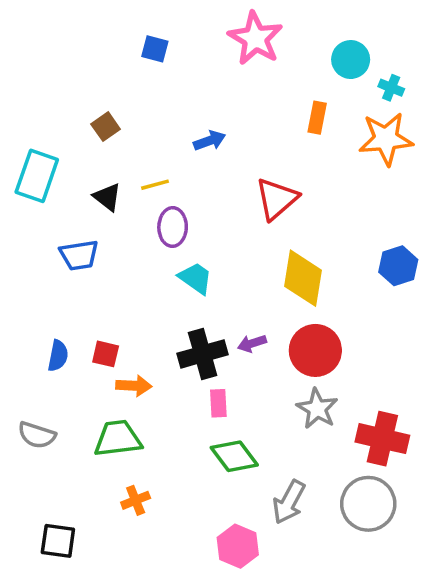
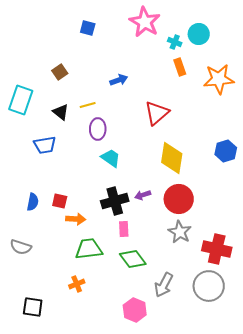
cyan cross: (391, 88) -> (175, 42), moved
orange rectangle: (317, 118) -> (180, 67), turned -30
green trapezoid: (118, 439) -> (89, 249), moved

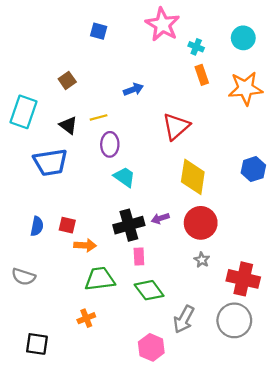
cyan circle: (199, 34) -> (243, 38), moved
blue trapezoid: (45, 145) -> (50, 162), size x1.4
gray star: (180, 232) -> (202, 260), size x0.6

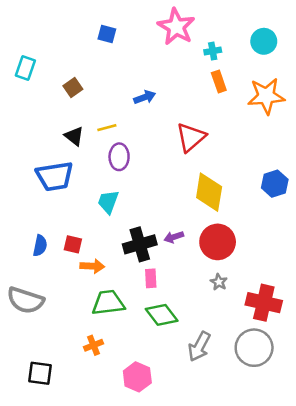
cyan cross: (196, 47) -> (213, 51), turned -32
cyan rectangle: (23, 112) -> (25, 68), moved, size x0.7
cyan trapezoid: (124, 177) -> (108, 202), moved, turned -105
gray semicircle: (23, 277) -> (25, 300), size x1.4
pink hexagon: (151, 347) -> (137, 377), moved

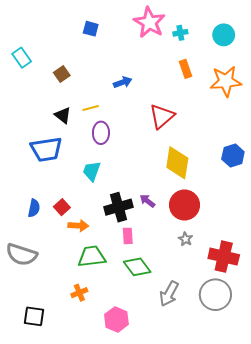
cyan cross: (213, 51) -> (180, 33), moved
cyan rectangle: (25, 68) -> (22, 58), turned -54
purple arrow: (174, 237) -> (147, 201), turned 56
red square: (73, 244) -> (62, 207), turned 35

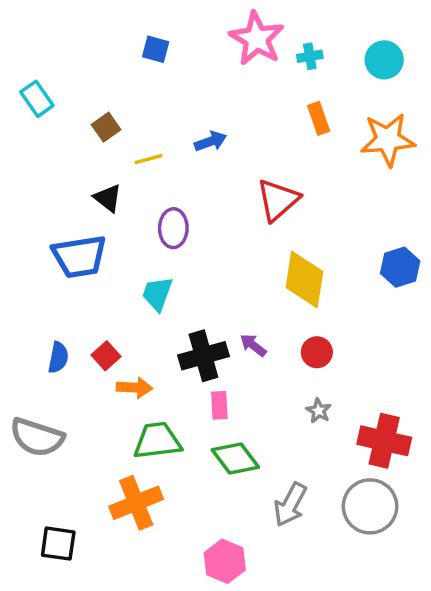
yellow line: (91, 108) -> (149, 159), moved
red circle: (184, 205) -> (317, 352), size x0.6
orange cross: (79, 293) -> (136, 503), size x1.8
pink hexagon: (116, 319) -> (225, 561), moved

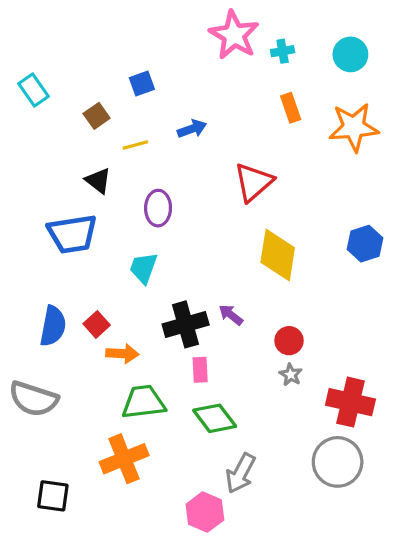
blue square: (156, 49) -> (142, 84), moved, turned -35
red circle: (317, 352) -> (289, 341), moved
blue semicircle: (58, 358) -> (53, 326), size x1.4
gray arrow: (290, 505) -> (241, 473), moved

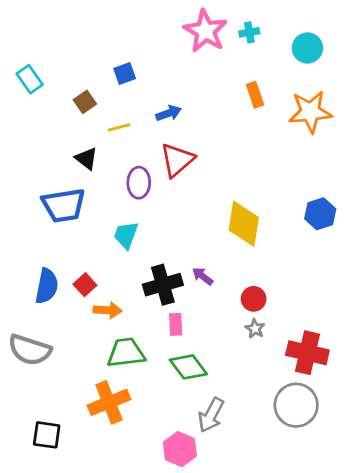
cyan cross: (283, 51) -> (249, 32), moved
red triangle: (253, 182) -> (177, 160), moved

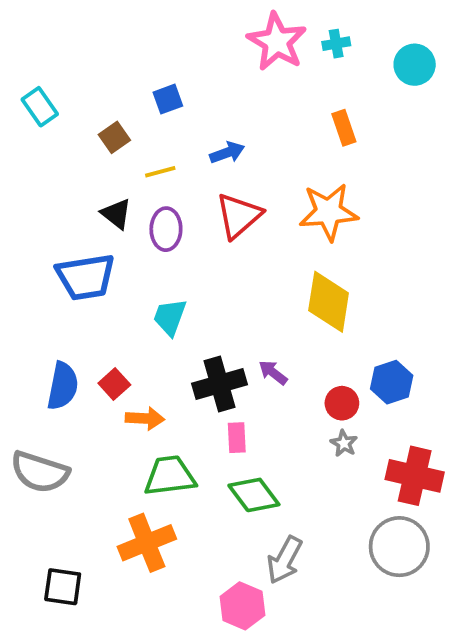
orange star: (310, 112) -> (329, 212), moved
purple ellipse: (139, 183) -> (166, 229), moved
blue hexagon: (320, 214) -> (392, 382), moved

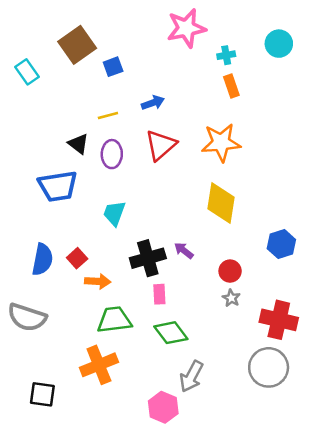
pink star: (277, 42) -> (186, 28), turned 30
cyan cross: (336, 44) -> (226, 55), moved
brown square: (114, 137) -> (77, 45), moved, size x1.8
blue hexagon: (392, 382) -> (281, 244), moved

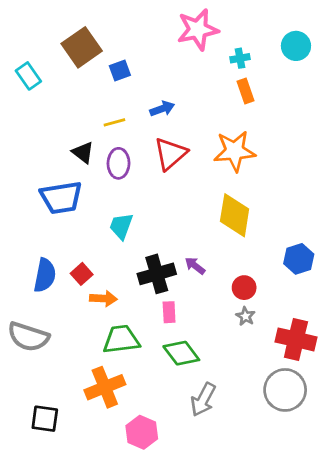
pink hexagon: (163, 407) -> (142, 432), moved

